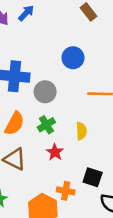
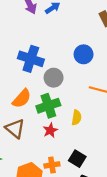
green cross: (46, 125) -> (48, 106), size x1.5
orange cross: (66, 191) -> (52, 165), turned -32

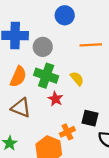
green cross: (48, 106) -> (46, 76), turned -35
yellow semicircle: (77, 118) -> (77, 79), turned -32

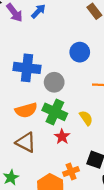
orange semicircle: (18, 77) -> (26, 110), turned 45

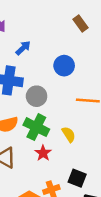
blue arrow: (38, 11) -> (23, 48), moved

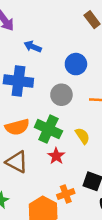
blue arrow: (23, 48) -> (33, 47), turned -112
gray circle: (37, 96) -> (61, 95), moved

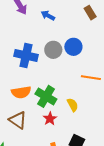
blue arrow: (33, 47) -> (48, 15), moved
gray circle: (61, 95) -> (53, 50), moved

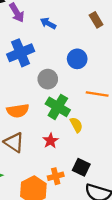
gray circle: (53, 50) -> (48, 79), moved
blue cross: (26, 55) -> (21, 53), moved, turned -35
green cross: (46, 96) -> (58, 107), moved

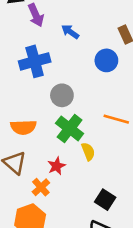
blue circle: (77, 59) -> (106, 60), moved
black square: (81, 167) -> (105, 200), moved
orange cross: (56, 176) -> (41, 187), moved, turned -35

